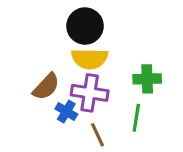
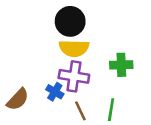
brown semicircle: (46, 87) -> (18, 99), moved
green line: (136, 118) -> (111, 110), moved

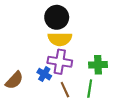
green cross: (121, 65) -> (98, 65), moved

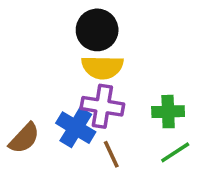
blue cross: (44, 74) -> (76, 128), size x1.5
green line: (90, 89) -> (175, 152), moved, turned 48

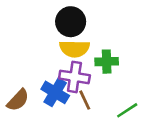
green cross: (168, 112) -> (107, 62), moved
brown line: (111, 154) -> (85, 100), moved

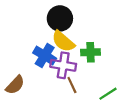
yellow semicircle: (74, 49) -> (63, 41), turned 40
blue cross: (55, 92) -> (45, 56), moved

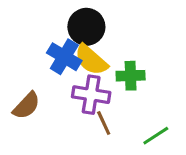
blue cross: (45, 56) -> (64, 57), moved
brown semicircle: (15, 85) -> (26, 106), moved

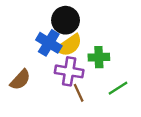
yellow semicircle: (91, 60) -> (69, 45), turned -76
green line: (156, 136) -> (118, 88), moved

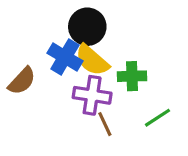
yellow semicircle: (69, 45) -> (92, 60), turned 76
brown semicircle: (20, 80) -> (22, 81), moved

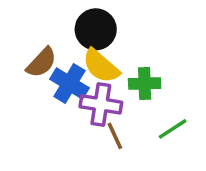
blue cross: (65, 57) -> (69, 83), moved
brown semicircle: (22, 81) -> (42, 63), moved

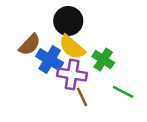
green cross: (145, 83) -> (103, 60), turned 35
green line: (173, 129) -> (123, 92), turned 60

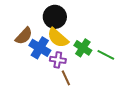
purple cross: (72, 75) -> (58, 60), size x0.7
green line: (123, 92) -> (106, 55), moved

